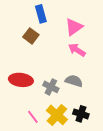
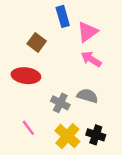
blue rectangle: (41, 14) -> (63, 16), moved
red ellipse: (21, 80) -> (26, 76), moved
pink line: (33, 117) -> (28, 128), moved

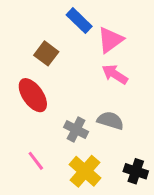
blue rectangle: (63, 16) -> (79, 21), turned -30
red ellipse: (26, 76) -> (33, 95), turned 48
black cross: (96, 135) -> (136, 171), moved

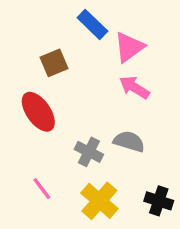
brown square: (46, 53) -> (54, 63), turned 30

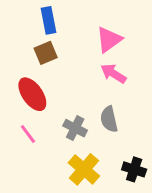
blue rectangle: (92, 24) -> (49, 20), moved, turned 35
gray semicircle: (129, 141) -> (109, 119), turned -120
pink line: (42, 189) -> (28, 134), moved

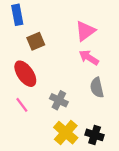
blue rectangle: (49, 20) -> (17, 15), moved
gray semicircle: (109, 119) -> (97, 88), moved
black cross: (134, 169) -> (95, 135), moved

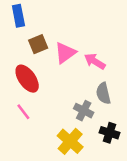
pink triangle: (85, 31) -> (65, 53), moved
gray cross: (59, 100) -> (84, 111), moved
black cross: (95, 135) -> (110, 133), moved

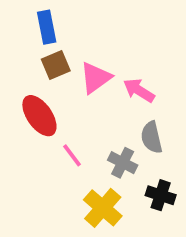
blue rectangle: (18, 16) -> (47, 27), moved
pink line: (23, 112) -> (72, 155), moved

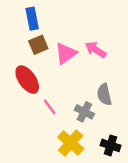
pink arrow: (139, 90) -> (96, 50), moved
black cross: (161, 195) -> (111, 145), moved

